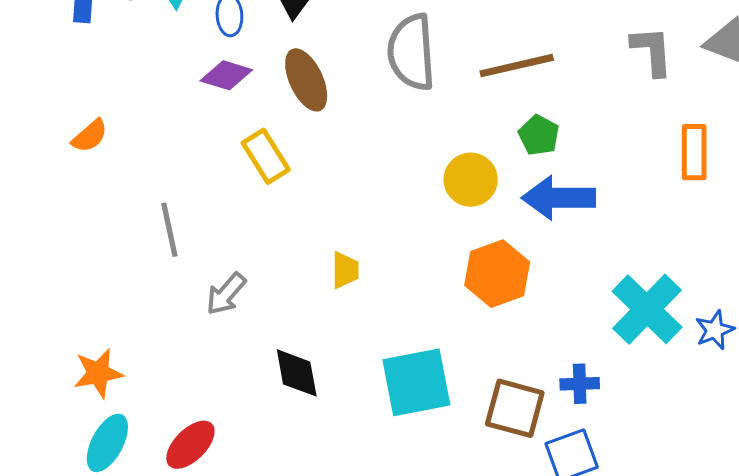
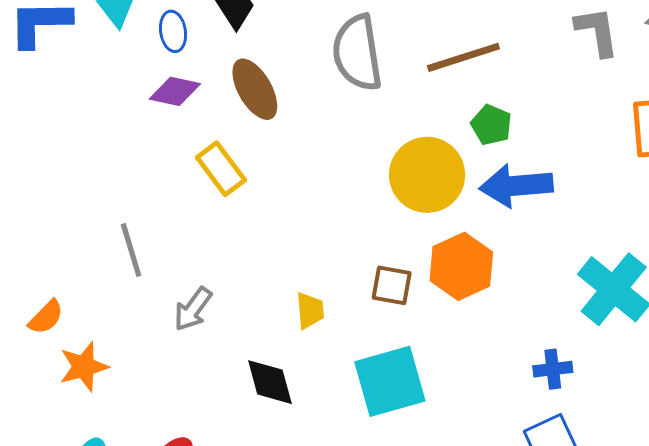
orange semicircle: (90, 136) -> (46, 317), moved
yellow circle: (471, 180) -> (427, 175), size x1.4
yellow trapezoid: (345, 270) -> (310, 310), moved
orange star: (98, 373) -> (84, 367), moved
brown square: (515, 408) -> (392, 285), moved, size x0.7

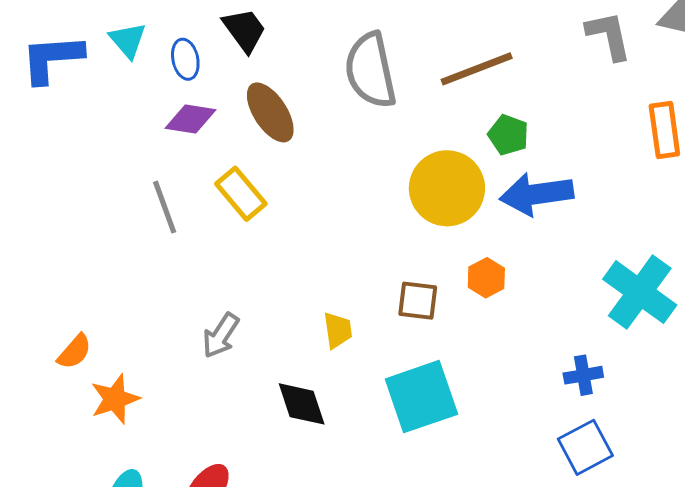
gray line: (131, 250) -> (165, 207), moved
orange hexagon: (461, 266) -> (486, 278), size x0.6

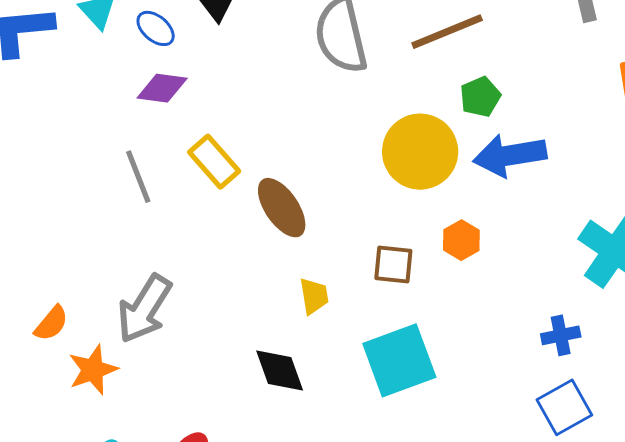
blue ellipse: (185, 59) -> (156, 28), turned -36
brown ellipse: (270, 112) -> (282, 208), moved
green pentagon: (508, 135) -> (480, 97), turned 30
gray arrow: (221, 335) -> (144, 309), moved, size x1.5

